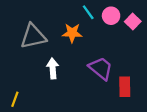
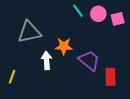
pink square: (133, 21) -> (118, 19), turned 32
orange star: (72, 33) -> (64, 46), moved
yellow line: (15, 99) -> (12, 77), moved

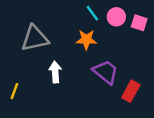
pink square: (118, 19) -> (139, 23), turned 32
orange star: (64, 46) -> (86, 40), moved
red rectangle: (110, 77) -> (131, 91), turned 30

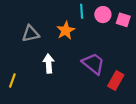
cyan line: (92, 13) -> (82, 11), turned 32
gray triangle: (35, 38) -> (31, 34), size x0.7
orange star: (86, 40) -> (66, 31), moved, turned -30

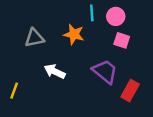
pink square: (123, 20) -> (122, 40), moved
orange star: (66, 31) -> (74, 34), turned -30
white arrow: (49, 64) -> (55, 71), turned -60

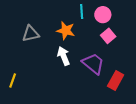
pink square: (122, 40) -> (108, 36), turned 32
white arrow: (55, 71) -> (64, 56), moved, turned 42

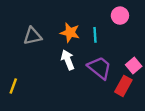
cyan line: (82, 11) -> (95, 35), moved
pink circle: (103, 15) -> (120, 16), moved
pink square: (108, 36) -> (134, 66), moved

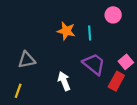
gray triangle: (33, 36) -> (27, 60), moved
white arrow: (68, 60) -> (64, 81), moved
yellow line: (13, 86) -> (18, 91), moved

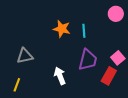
pink circle: (113, 15) -> (116, 14), moved
purple trapezoid: (94, 64) -> (88, 60), turned 65

